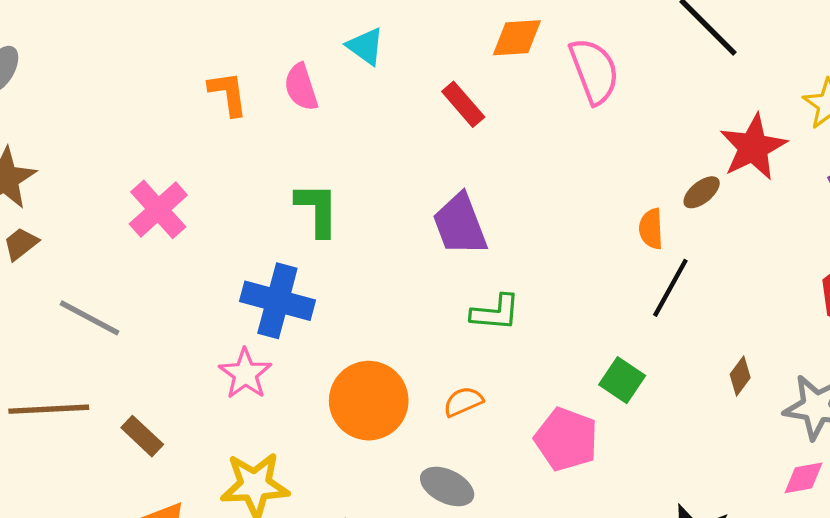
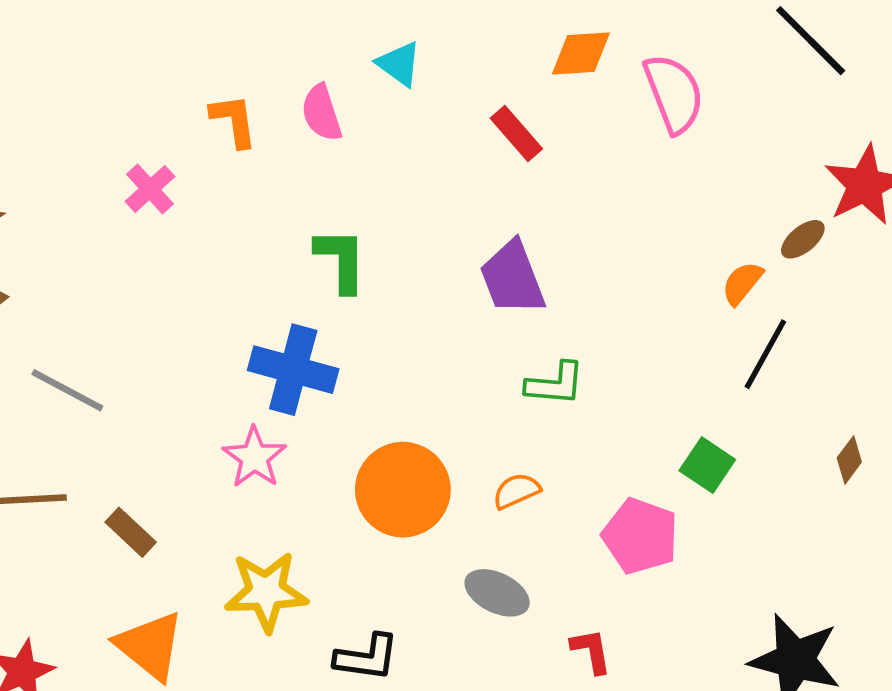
pink cross: (158, 209) -> (150, 189), moved, size x0.7
orange semicircle: (651, 229) -> (742, 283), turned 42

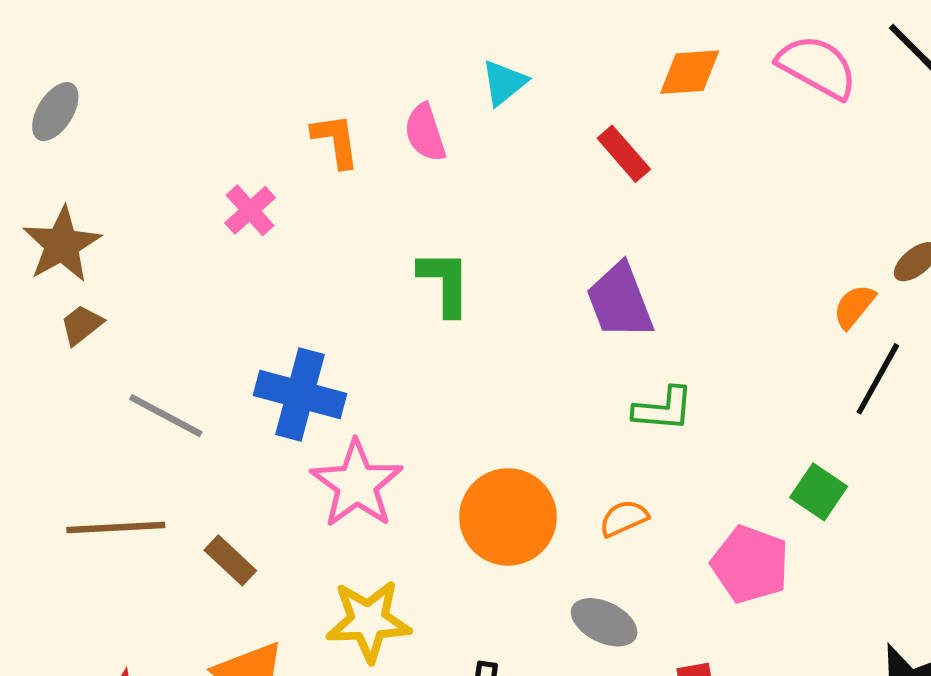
cyan triangle: (399, 64) -> (504, 83), turned 45
pink semicircle: (674, 94) -> (817, 67), moved, turned -40
blue cross: (293, 370) -> (300, 395), moved
pink star: (254, 457) -> (357, 484), size x1.4

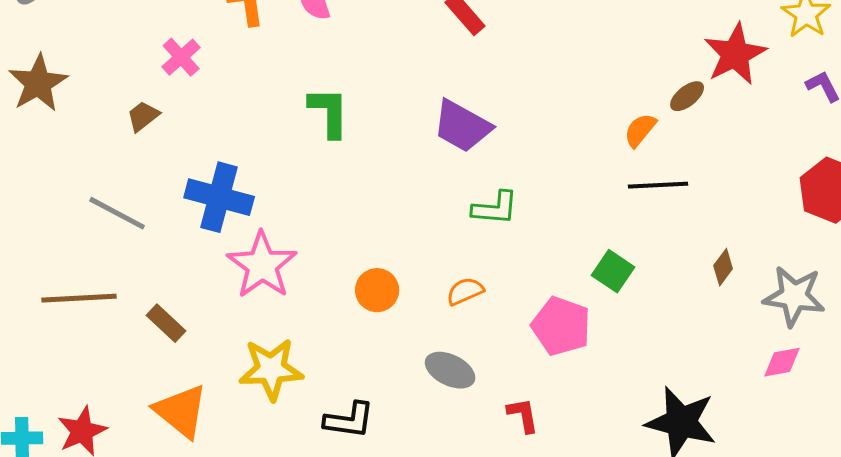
purple trapezoid: (620, 301) -> (462, 126), turned -40
brown trapezoid: (82, 325) -> (143, 116), moved
black line: (878, 379) -> (658, 185), turned 58
orange circle: (508, 517) -> (377, 290), size x0.6

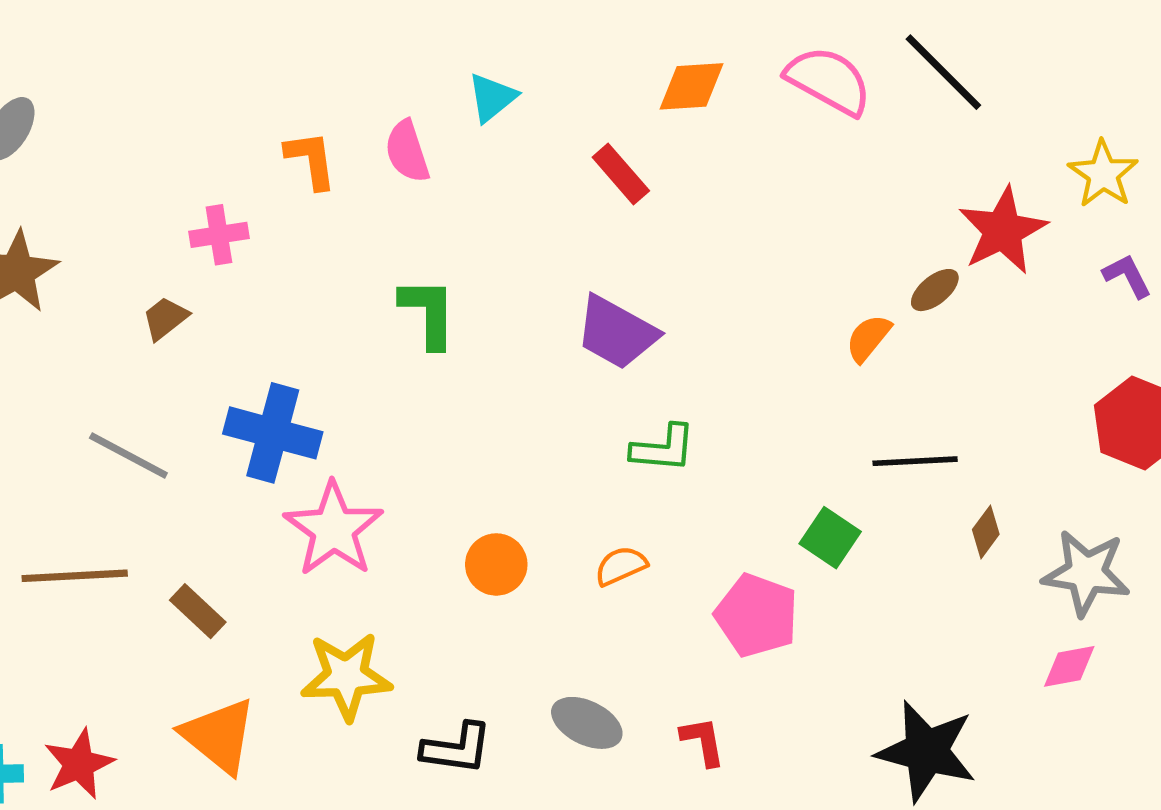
pink cross: (181, 57) -> (219, 235), turned 33
black line: (658, 185) -> (915, 461), moved
gray ellipse: (450, 370) -> (587, 723), moved

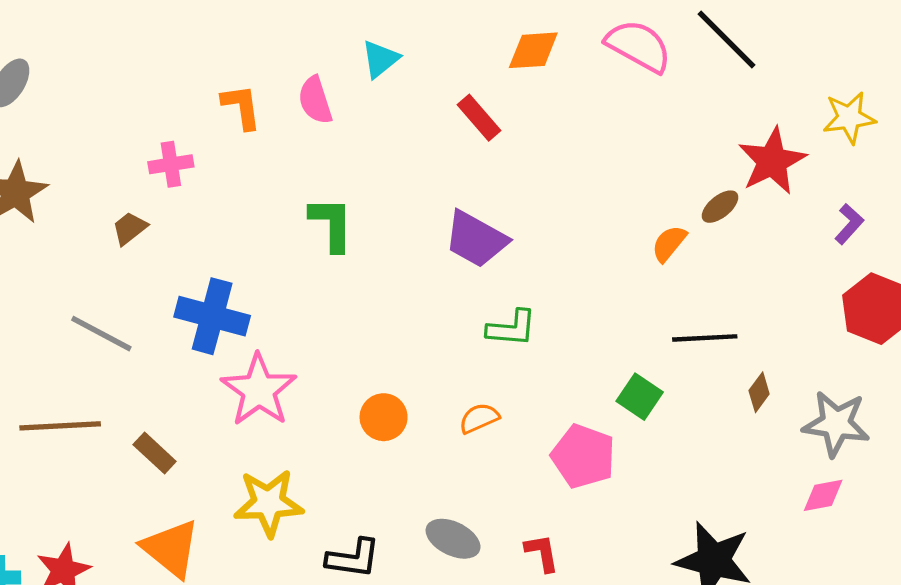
yellow star: (1103, 174) -> (849, 118), turned 30
purple L-shape: (1127, 276) -> (849, 224), moved, turned 69

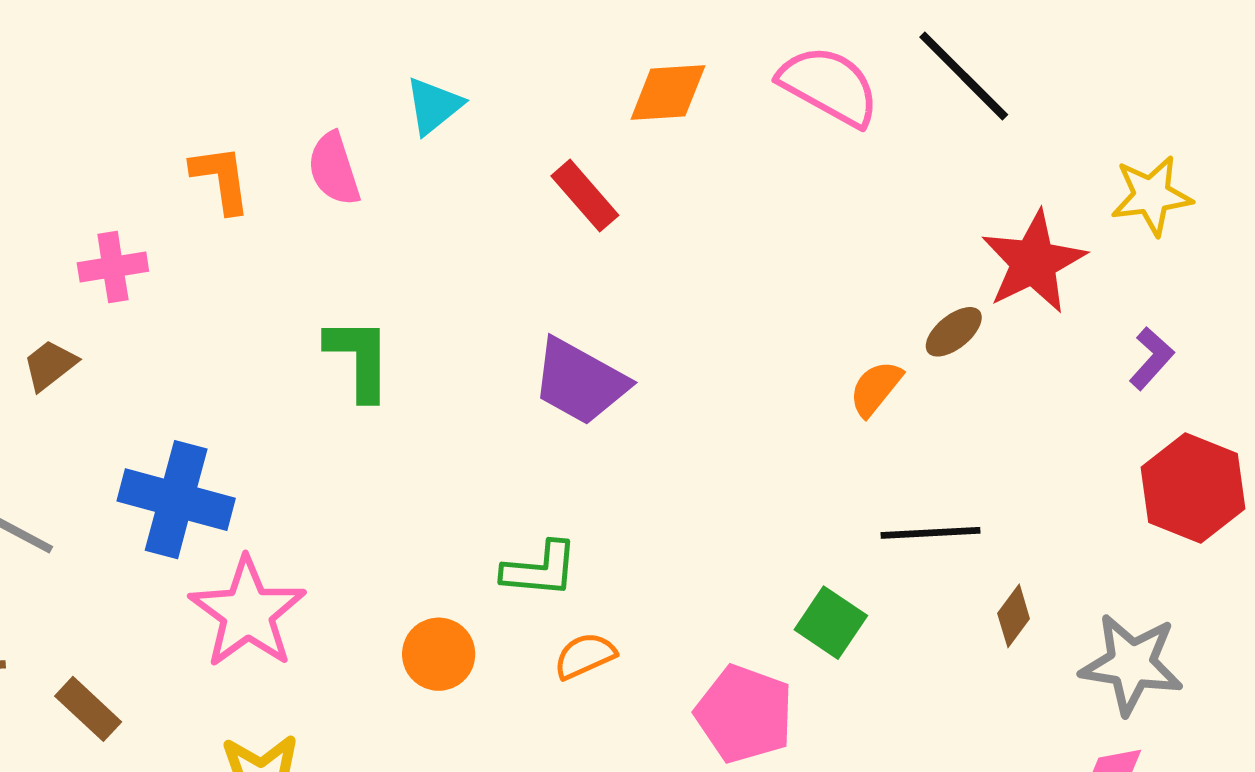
green L-shape: (512, 328) -> (540, 569), moved

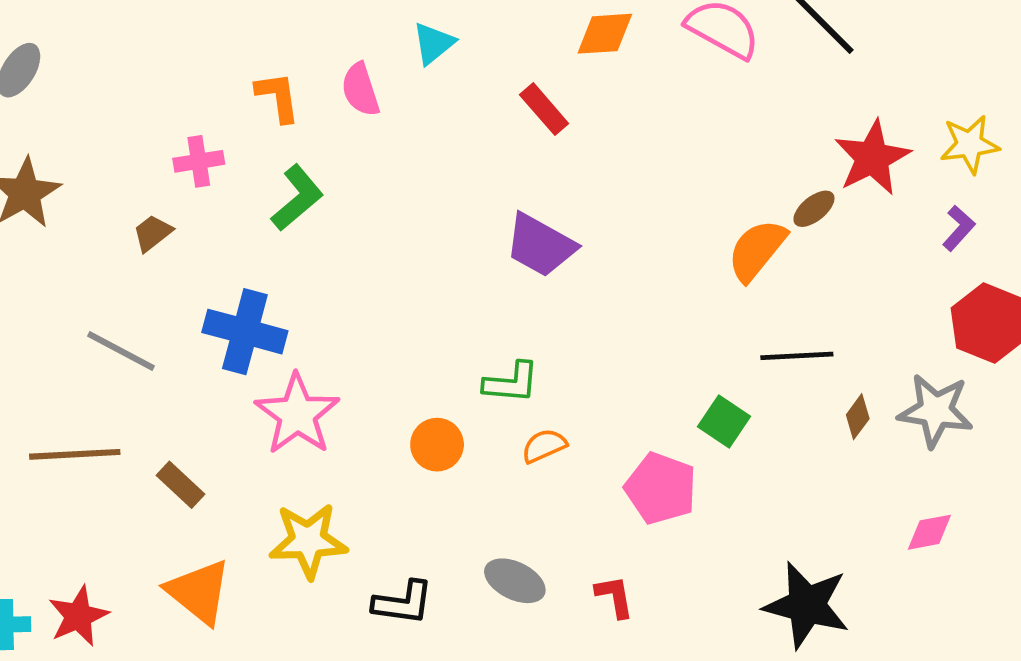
yellow star: (1151, 196) -> (970, 144), moved
green L-shape: (359, 358) -> (297, 198), moved, turned 50
orange semicircle: (876, 388) -> (757, 250), size x1.5
gray star: (1132, 664) -> (936, 411), moved

